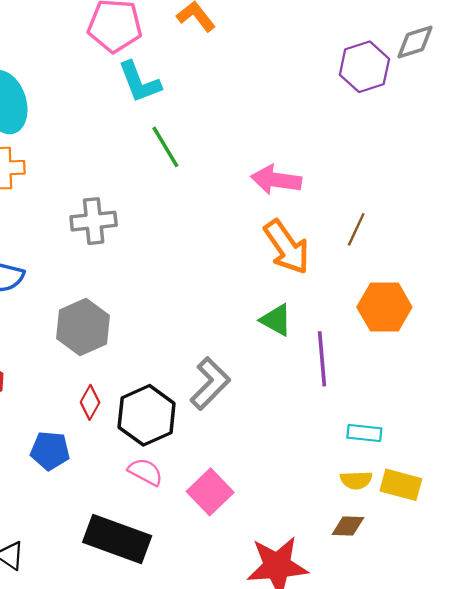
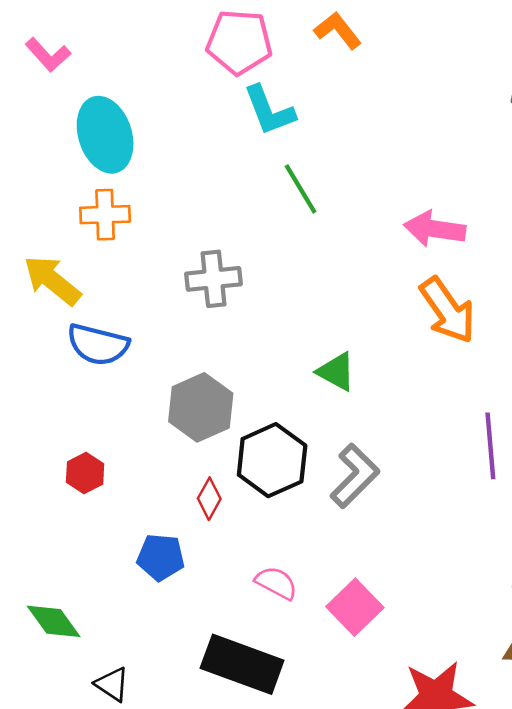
green triangle: (276, 320) -> (336, 372), moved
black hexagon: (147, 415) -> (272, 460), moved

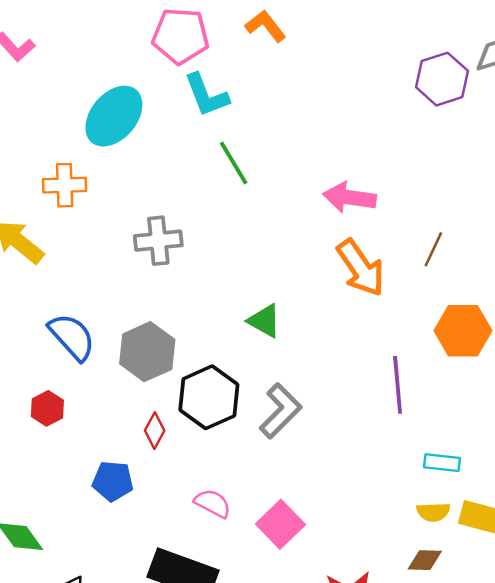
cyan ellipse: (105, 135) -> (114, 116), moved, turned 58
blue semicircle: (98, 345) -> (72, 337), moved, turned -146

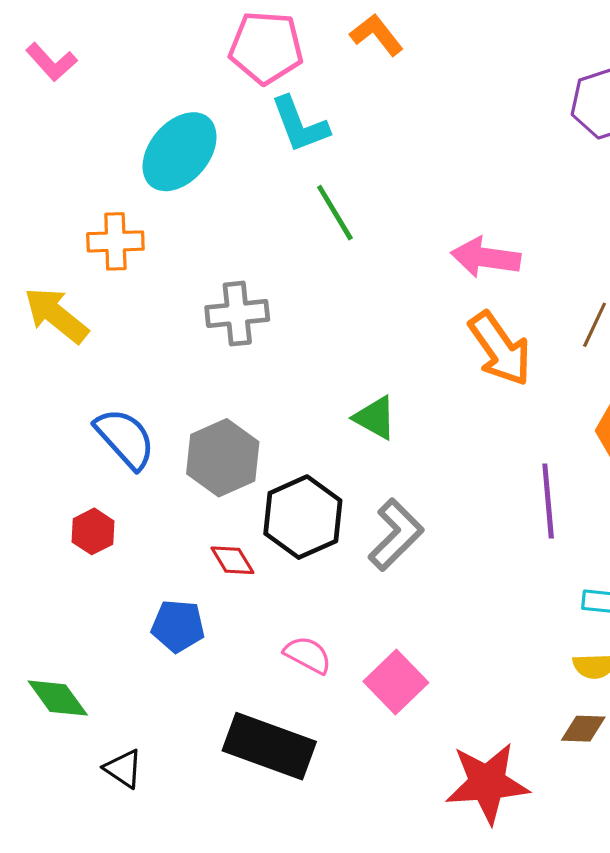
red diamond: (155, 431) -> (232, 560), turned -60

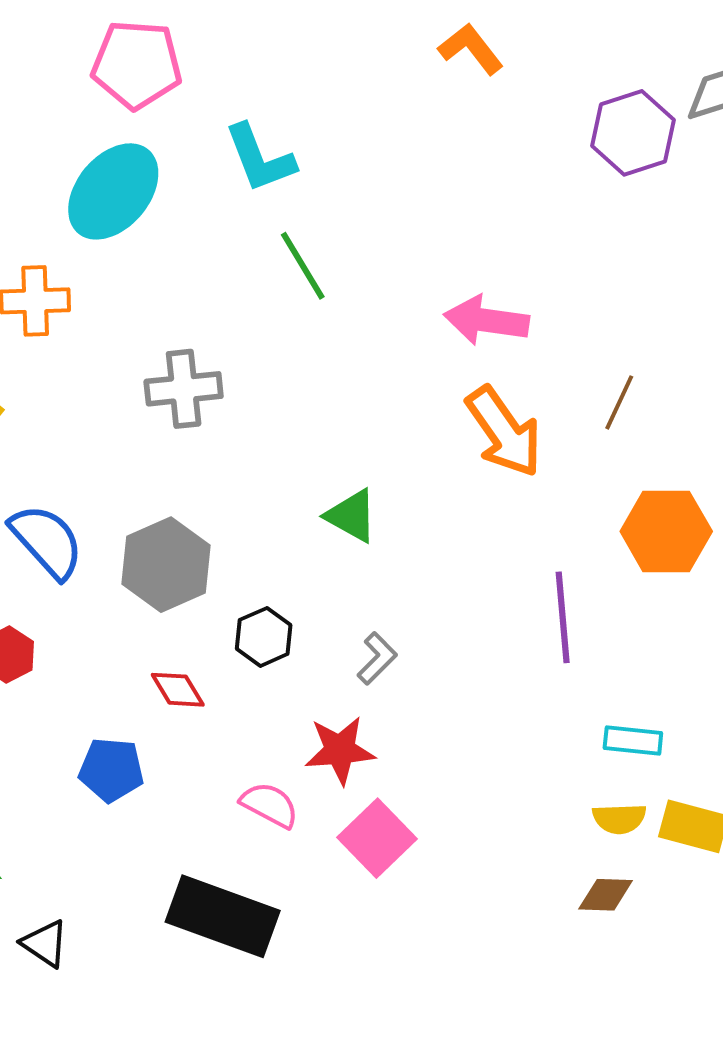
orange L-shape: (377, 35) -> (471, 49), moved
pink pentagon: (266, 48) -> (137, 64), moved
black hexagon: (303, 517) -> (264, 637), size x0.6
gray L-shape: (396, 535) -> (377, 658), size x0.6
red star: (487, 783) -> (340, 750), moved, size x0.7

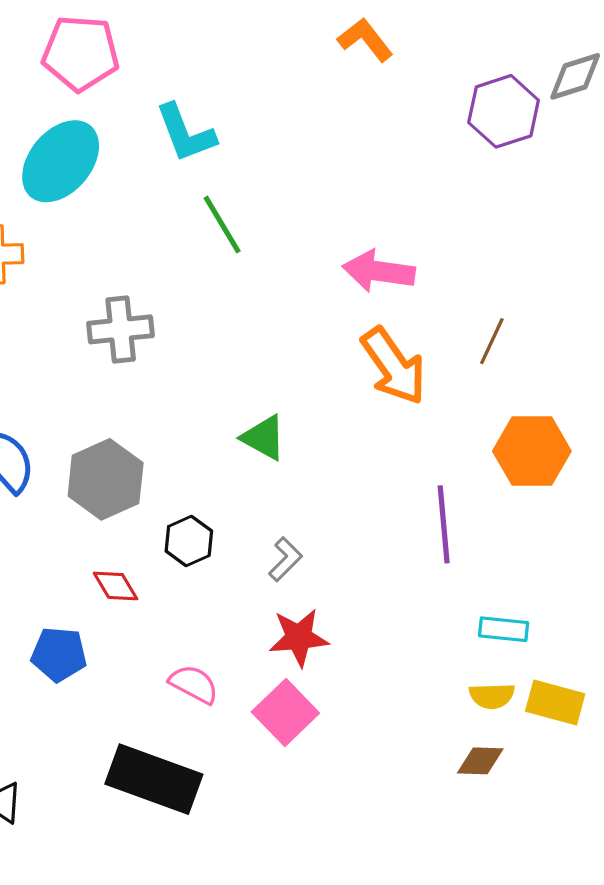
red star: (340, 750) -> (299, 638), moved

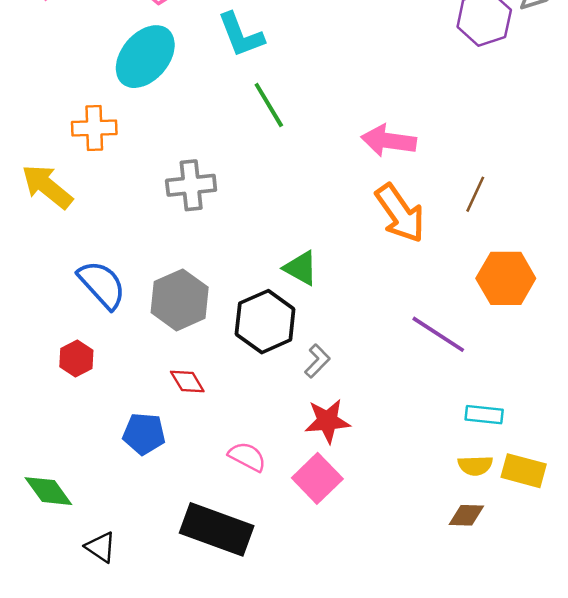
purple line: (444, 524) -> (438, 334), turned -52
black hexagon: (189, 541) -> (265, 322), moved, size x1.6

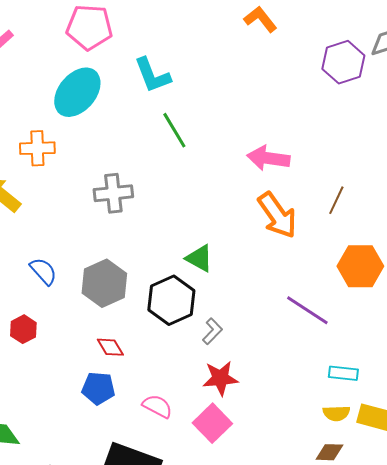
blue semicircle: (102, 285) -> (43, 271), size x0.7
blue pentagon: (144, 434) -> (98, 388), moved

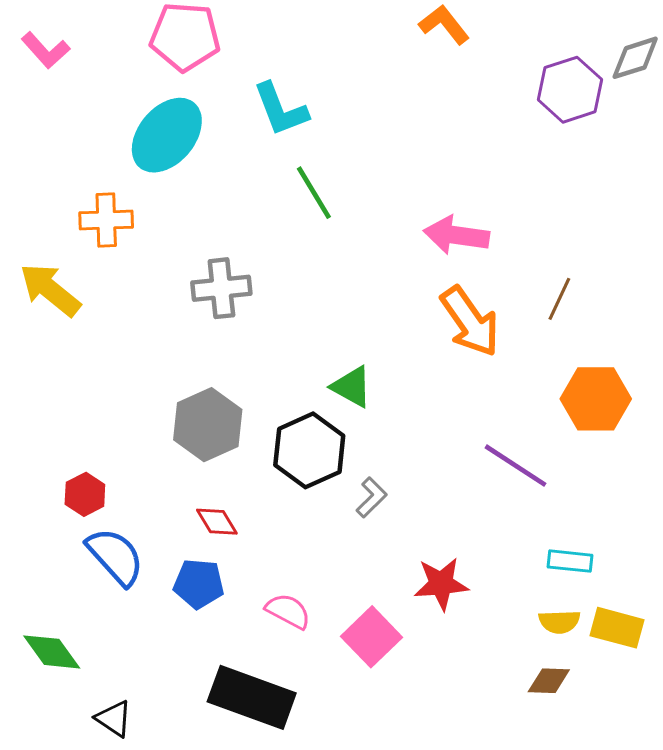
blue semicircle: (43, 271) -> (115, 556), moved, size x1.4
red star: (220, 378) -> (441, 584), moved

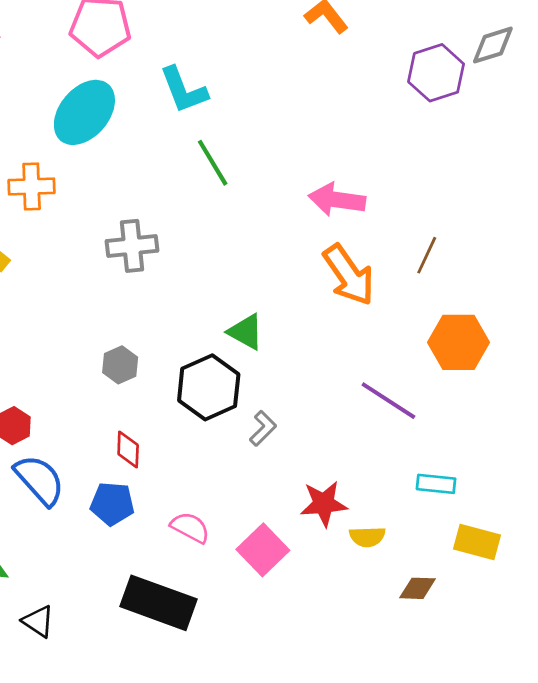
gray hexagon: (208, 425) -> (120, 365), size x0.6
red diamond: (217, 522) -> (128, 449), turned 33
yellow semicircle: (559, 622) -> (367, 537), moved

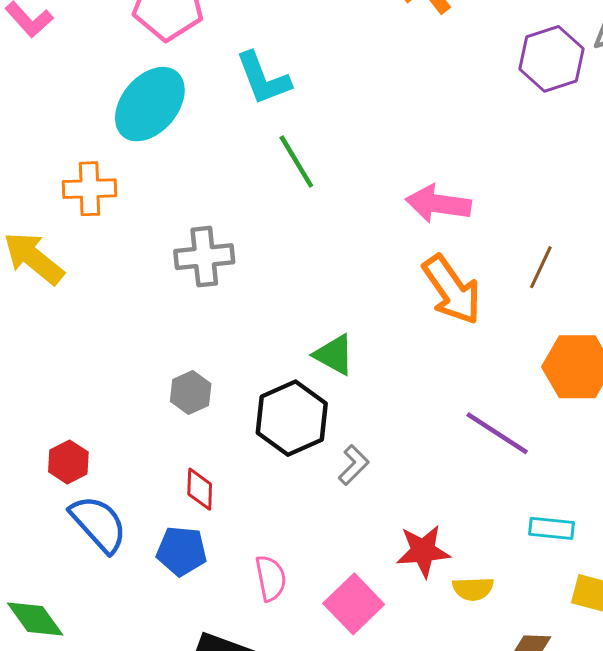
pink semicircle: (190, 527) -> (271, 578), turned 51

